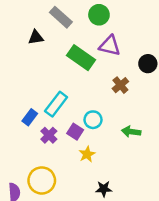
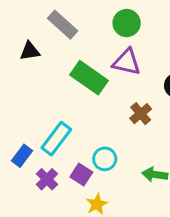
green circle: (99, 15) -> (127, 23), moved

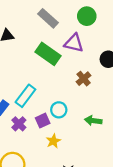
green circle: (127, 23) -> (87, 16), moved
gray rectangle: (63, 25) -> (48, 18), moved
purple square: (81, 175) -> (43, 121), turned 32

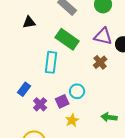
purple triangle: (74, 43) -> (103, 36), moved
cyan rectangle: (25, 96) -> (51, 62), moved, turned -30
green arrow: (93, 121) -> (109, 117), moved

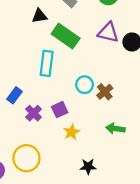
black triangle: (29, 22) -> (39, 16), moved
brown cross: (100, 62) -> (105, 92), moved
cyan circle: (77, 91) -> (85, 85), moved

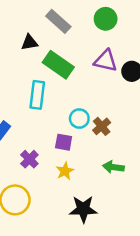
purple square: (60, 110) -> (64, 142), moved, turned 35
purple cross: (34, 113) -> (29, 159), moved
black star: (88, 166) -> (83, 209), size x1.5

